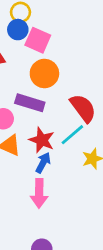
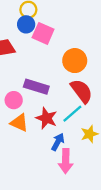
orange circle: (44, 73) -> (75, 61), moved
blue arrow: (43, 163) -> (58, 142), moved
pink arrow: (39, 193) -> (66, 161), moved

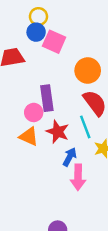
purple rectangle: (36, 87) -> (47, 98), turned 65
pink circle: (14, 100) -> (34, 112), moved
cyan line: (72, 114) -> (85, 127), turned -70

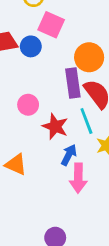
blue circle: (36, 32) -> (31, 46), moved
purple rectangle: (47, 98) -> (73, 83), moved
orange triangle: (29, 136) -> (16, 164), moved

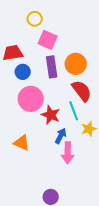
blue circle: (31, 46) -> (23, 72), moved
purple rectangle: (73, 83) -> (52, 67), moved
pink circle: (28, 105) -> (31, 99), size x1.6

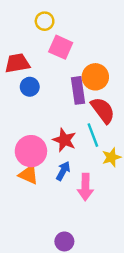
purple rectangle: (52, 67) -> (78, 90), moved
pink circle: (31, 99) -> (31, 151), moved
blue arrow: (61, 136) -> (63, 171), moved

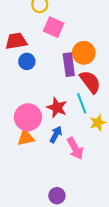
orange triangle: (28, 175) -> (26, 138), turned -36
pink arrow: (85, 187) -> (75, 148), turned -30

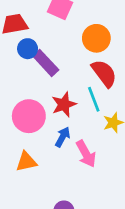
purple rectangle: (69, 65) -> (46, 63), moved, turned -35
red star: (57, 108) -> (64, 104), turned 30
orange triangle: (26, 138) -> (26, 162), moved

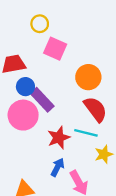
cyan line: (94, 99) -> (86, 133), turned -55
pink circle: (29, 116) -> (23, 115), moved

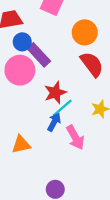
cyan line: (86, 133) -> (62, 108), moved, turned -55

